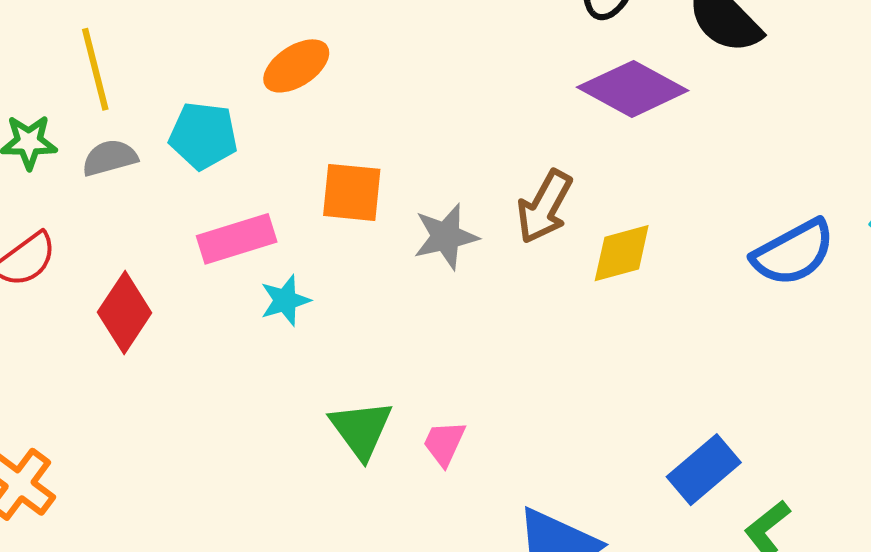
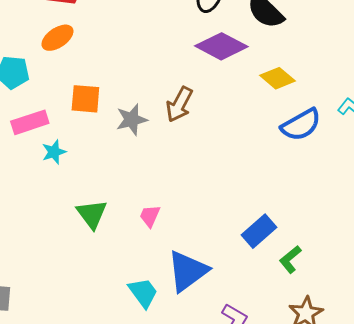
yellow diamond: (622, 253) -> (278, 78), moved, turned 56
pink trapezoid: (444, 443) -> (150, 216), moved

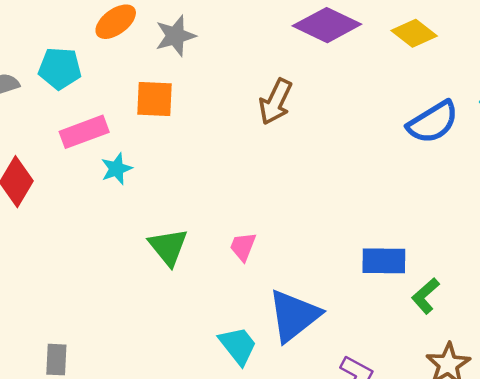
yellow diamond: (278, 78) -> (414, 33), moved
gray star: (132, 120) -> (175, 36), moved
blue rectangle: (259, 231) -> (384, 261), turned 44

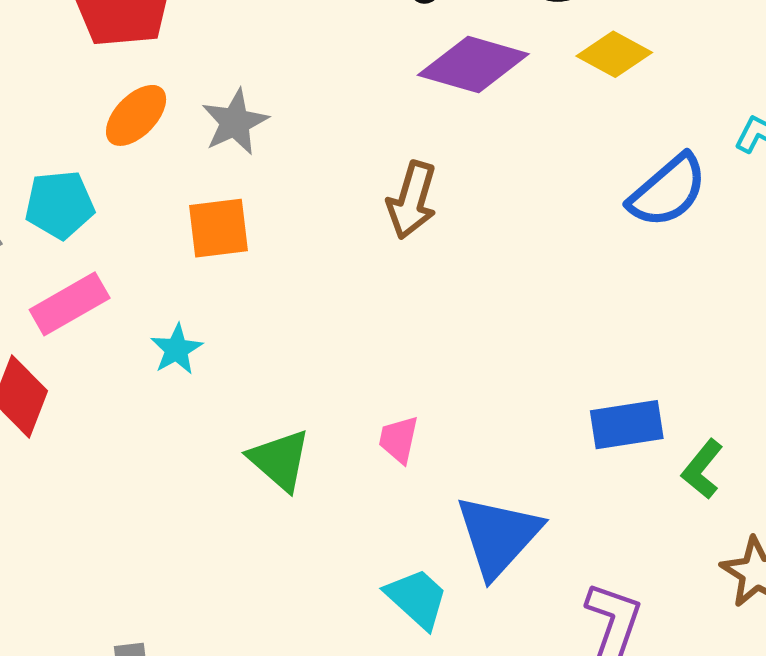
pink rectangle: (84, 132) -> (70, 304), moved

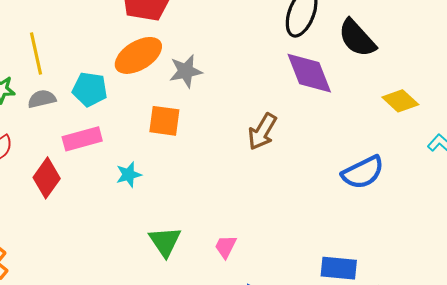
yellow diamond: (614, 54) -> (400, 101), moved
purple diamond: (473, 64) -> (309, 73), turned 38
orange ellipse: (136, 115) -> (138, 55), size x1.4
blue semicircle: (668, 191) -> (363, 172), moved

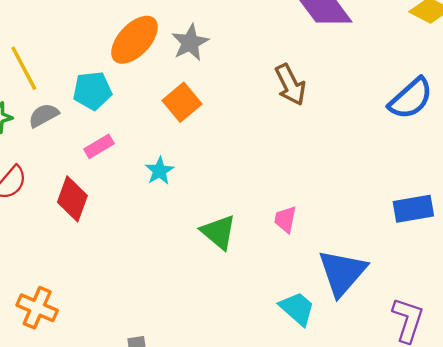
orange square: (164, 121) -> (182, 102), turned -32
brown arrow: (262, 132) -> (290, 85), turned -42
pink rectangle: (82, 139) -> (99, 146), size x0.7

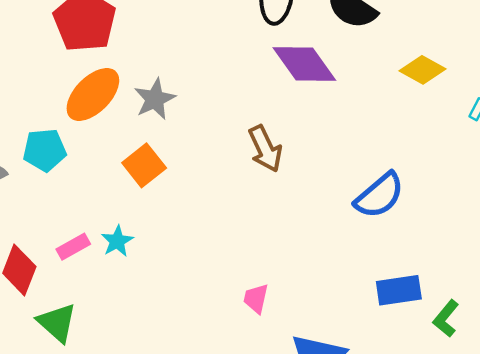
blue semicircle: (411, 99) -> (379, 195), moved
pink rectangle: (99, 146) -> (73, 247), moved
green triangle: (219, 232) -> (57, 323), moved

